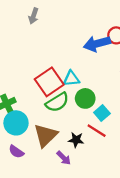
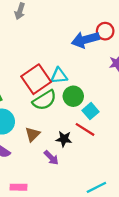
brown triangle: (46, 135) -> (32, 134), size x0.6

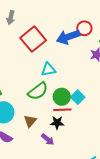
red square: (36, 79) -> (33, 39), moved
green circle: (73, 96) -> (62, 97), moved
red line: (85, 129) -> (62, 110), moved, turned -30

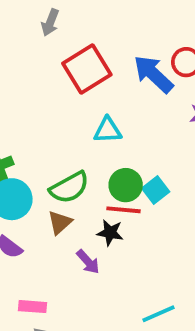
blue arrow: (68, 37) -> (153, 74), turned 55
green semicircle: (38, 91) -> (69, 187), moved

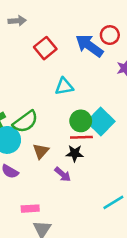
gray arrow: (50, 23) -> (17, 21), turned -108
red square: (87, 69) -> (45, 48), size x0.7
green semicircle: (69, 187) -> (25, 122), moved
cyan square: (156, 190) -> (101, 122), size x1.5

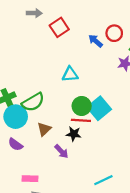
blue arrow: (89, 46) -> (95, 41), size x0.6
red square: (45, 48) -> (59, 27), moved

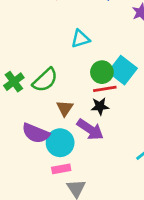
cyan circle: (16, 117) -> (60, 143), moved
purple semicircle: (15, 144) -> (36, 133), size x1.5
purple arrow: (61, 151) -> (90, 129), size x1.5

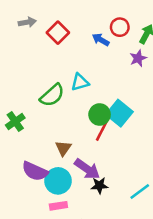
green semicircle: (45, 80) -> (52, 95), moved
red line: (105, 89) -> (102, 131), turned -55
black star: (100, 106) -> (99, 186), moved

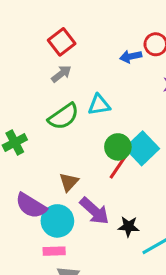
gray arrow: (27, 22) -> (61, 74), moved, turned -35
red square: (58, 33) -> (62, 42), moved
blue arrow: (101, 40) -> (131, 57), turned -49
black star: (99, 186) -> (128, 227), moved

